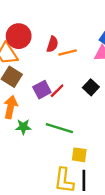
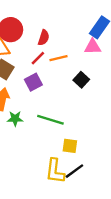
orange line: (68, 52) -> (58, 58), moved
red line: (57, 91) -> (38, 58), moved
black line: (84, 180) -> (74, 171), turned 54

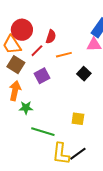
red line: (38, 58) -> (37, 51), moved
green line: (50, 120) -> (43, 132), moved
yellow square: (70, 146) -> (78, 119), moved

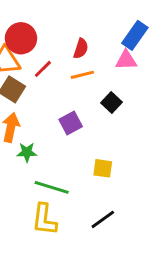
red semicircle: (51, 37) -> (81, 49), moved
purple square: (42, 76) -> (71, 123), moved
yellow L-shape: (61, 154) -> (44, 219), moved

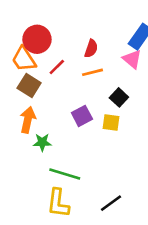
pink triangle: (126, 60) -> (132, 59), turned 42
yellow square: (103, 168) -> (111, 123), moved

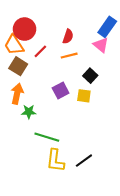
yellow L-shape: (58, 203) -> (55, 161), moved

